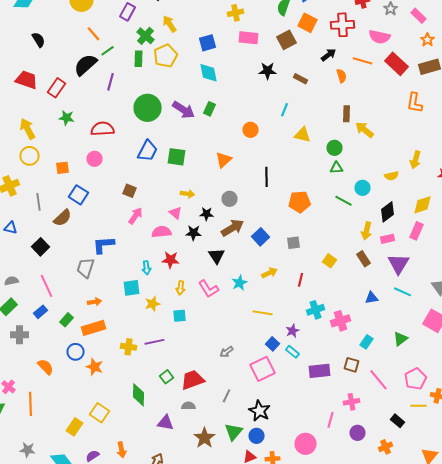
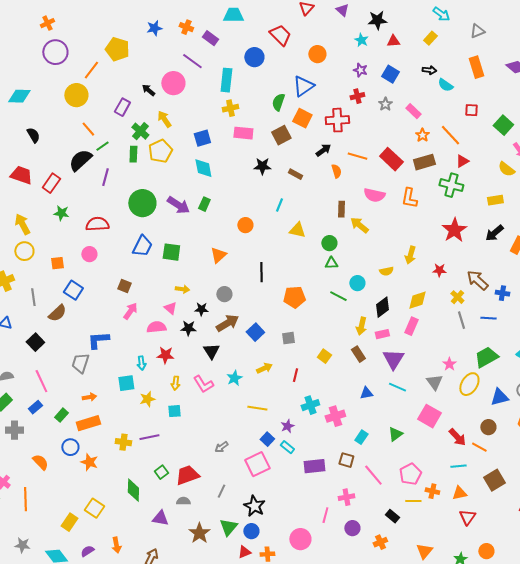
pink semicircle: (380, 37) -> (374, 195), moved

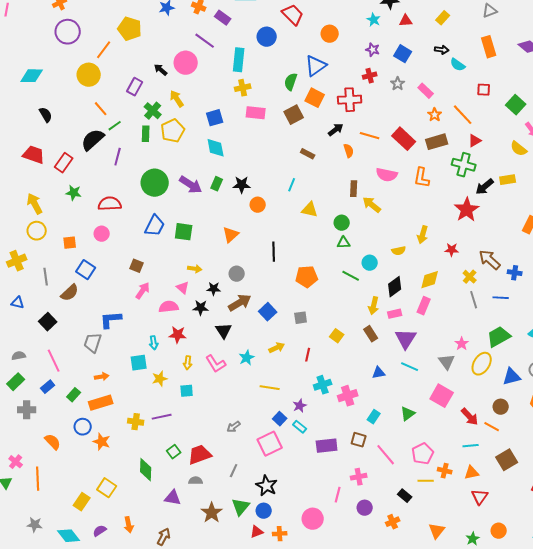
black star: (262, 166) -> (242, 185), moved
black arrow: (494, 233) -> (485, 187), moved

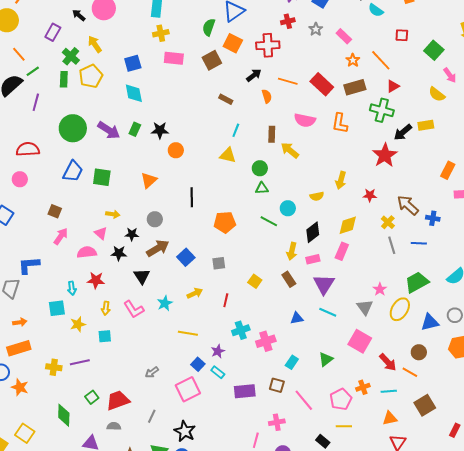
cyan line: (292, 185) -> (236, 130), moved
orange cross: (445, 471) -> (363, 387), moved, turned -32

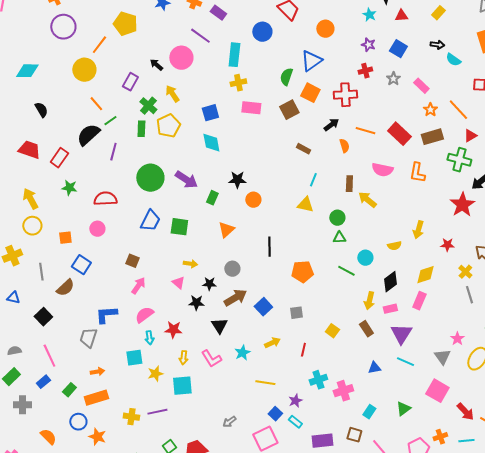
green rectangle: (135, 129) -> (212, 198), moved
pink semicircle: (87, 252) -> (144, 315), moved, turned -30
cyan square: (105, 336) -> (182, 386), size x1.5

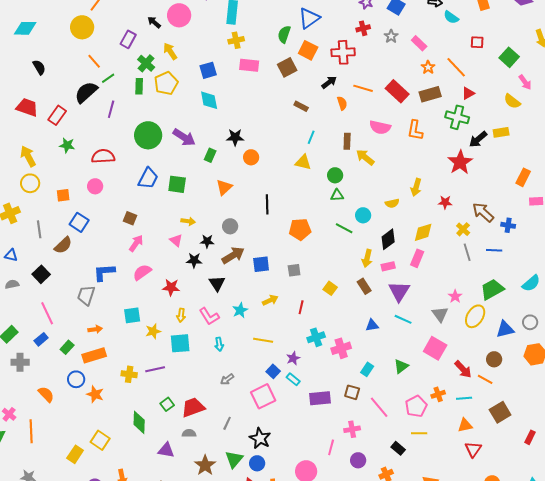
blue square: (263, 307) -> (261, 264), turned 36
cyan arrow: (149, 338) -> (219, 344), moved
gray semicircle: (14, 351) -> (12, 284), moved

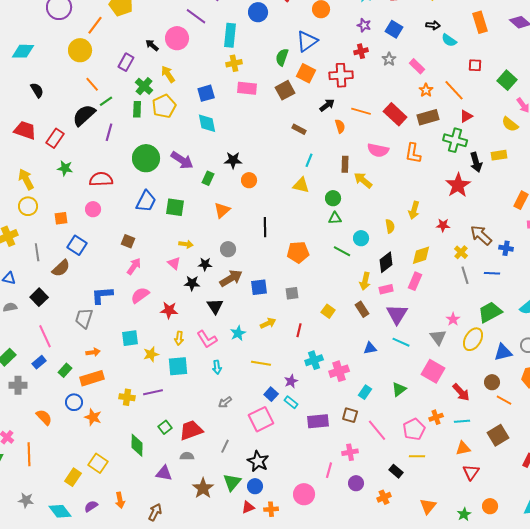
black arrow: (478, 139) -> (476, 162), turned -66
yellow semicircle: (392, 203) -> (390, 226), turned -88
orange line: (485, 379) -> (504, 400), moved

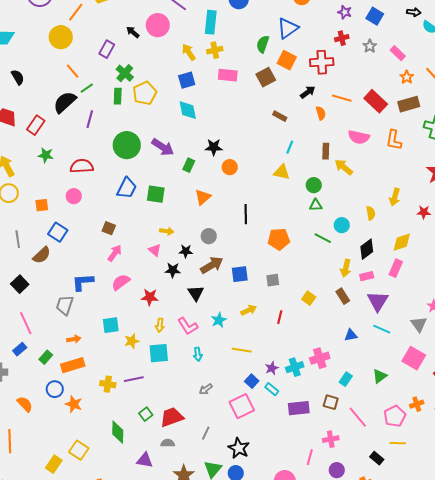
yellow arrow: (168, 74) -> (189, 52), moved
cyan cross: (314, 360) -> (295, 367), moved

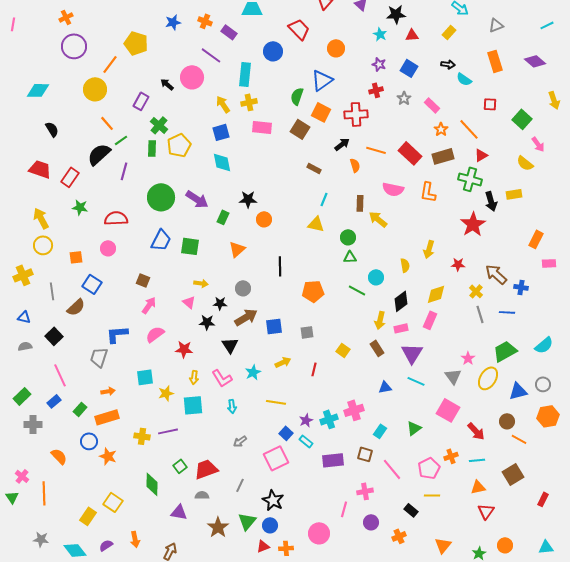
brown square: (266, 77) -> (300, 129), turned -30

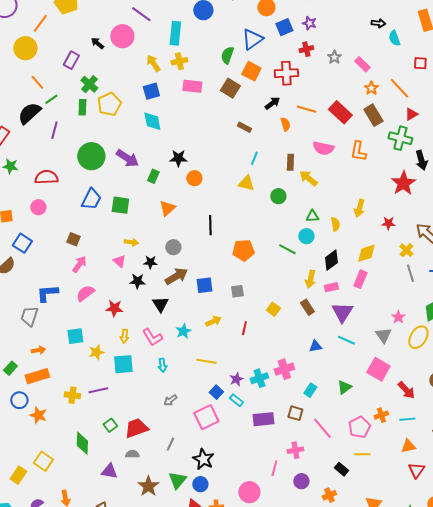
blue square: (409, 68) -> (284, 27), moved, turned 36
cyan semicircle: (464, 79) -> (394, 38), turned 35
brown rectangle: (443, 156) -> (373, 115), turned 75
green triangle: (350, 257) -> (312, 216), moved

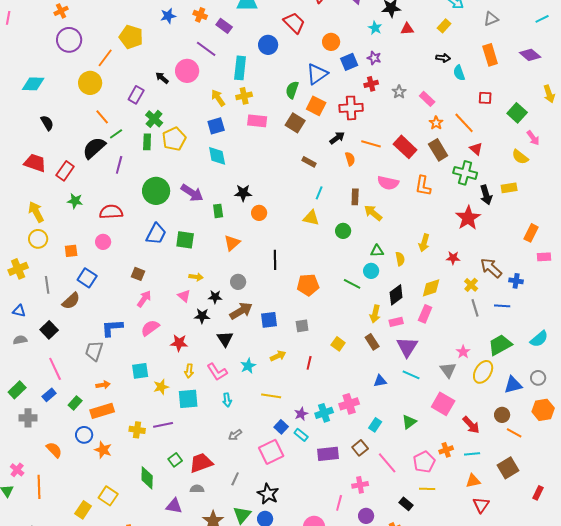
red triangle: (411, 114) -> (476, 149), turned -48
green rectangle: (153, 176) -> (218, 211), turned -32
brown square: (295, 413) -> (360, 448), turned 35

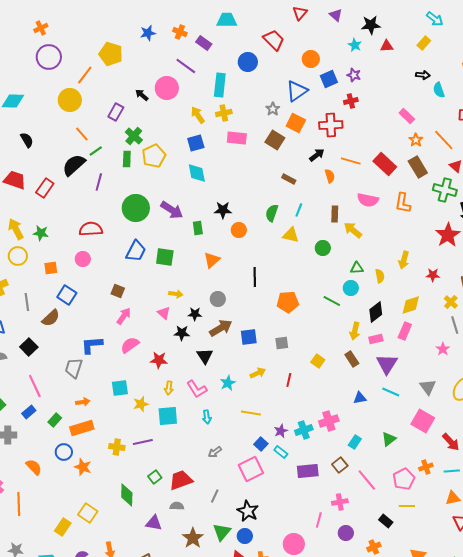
green semicircle: (292, 90) -> (272, 213), moved
gray star: (399, 92) -> (273, 109), moved
green star: (75, 201) -> (41, 233), moved
pink star: (463, 352) -> (443, 349), moved

